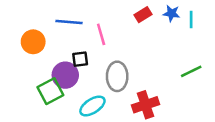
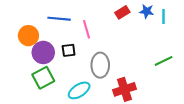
purple circle: (65, 75) -> (43, 52), moved

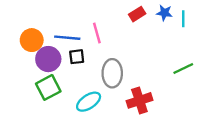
blue line: (59, 19) -> (67, 38), moved

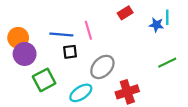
blue star: (164, 13) -> (156, 25), moved
orange circle: (32, 40) -> (18, 38), moved
purple circle: (48, 59) -> (25, 54), moved
gray ellipse: (112, 73) -> (102, 67), turned 45

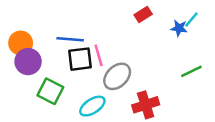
cyan line: (167, 17) -> (191, 19), turned 40
pink line: (88, 30) -> (99, 55), moved
black square: (70, 52) -> (80, 59), size x1.5
green square: (44, 80) -> (50, 91), turned -35

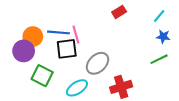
blue star: (179, 28) -> (163, 37), moved
orange circle: (21, 43) -> (33, 37), moved
pink line: (99, 55) -> (76, 35), moved

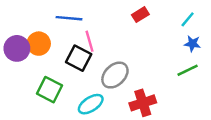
blue line: (58, 32) -> (69, 18), moved
black square: (67, 49) -> (79, 58), turned 35
purple circle: (24, 51) -> (17, 48), moved

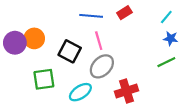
blue line: (69, 18) -> (91, 16), moved
pink line: (90, 41) -> (99, 41), moved
green square: (50, 90) -> (44, 79), turned -35

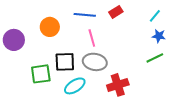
orange circle: (34, 38) -> (50, 27), moved
black square: (70, 51) -> (65, 62), moved, turned -30
gray ellipse: (102, 66) -> (95, 62), turned 55

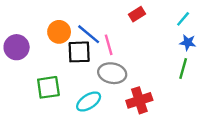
blue line: (85, 15) -> (89, 34), moved, turned 35
green line: (155, 58) -> (183, 68), turned -48
black square: (65, 62) -> (79, 52), moved

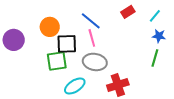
red rectangle: (137, 14) -> (128, 12), moved
blue line: (89, 34) -> (91, 21), moved
green square: (48, 87) -> (57, 61), moved

